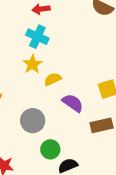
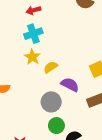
cyan cross: (37, 37) -> (33, 34), turned -36
gray circle: (33, 121) -> (51, 102), moved

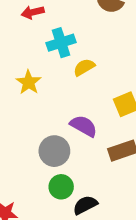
cyan cross: (33, 34) -> (61, 43), moved
yellow semicircle: (51, 67) -> (84, 67), moved

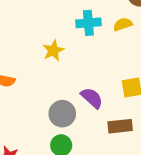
yellow semicircle: (84, 67) -> (123, 24), moved

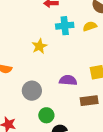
purple semicircle: (92, 98) -> (68, 80), turned -36
gray circle: (62, 114) -> (32, 91), moved

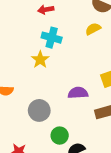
cyan cross: (65, 26) -> (52, 38), moved, turned 30

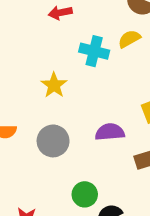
cyan cross: (52, 38) -> (94, 51), moved
gray circle: (39, 110) -> (53, 141), moved

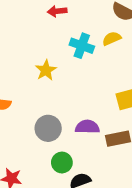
purple semicircle: (110, 132) -> (87, 127), moved
gray circle: (53, 141) -> (48, 128), moved

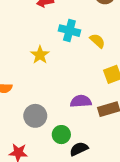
yellow semicircle: (112, 39) -> (97, 41), moved, turned 70
gray circle: (48, 128) -> (35, 116), moved

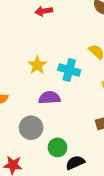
cyan cross: (69, 31) -> (69, 70), moved
purple semicircle: (81, 101) -> (49, 98), moved

